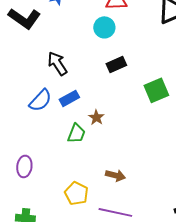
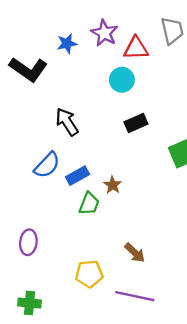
blue rectangle: (69, 98) -> (77, 176), moved
brown arrow: (115, 175) -> (135, 253), turned 30
yellow pentagon: (76, 193) -> (89, 274), turned -30

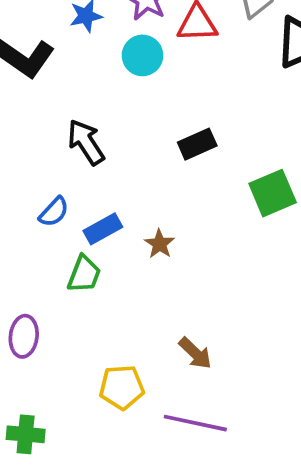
cyan circle: (122, 80) -> (142, 55), moved
blue semicircle: (47, 165) -> (54, 212), size x0.7
green trapezoid: (89, 204) -> (84, 274), moved

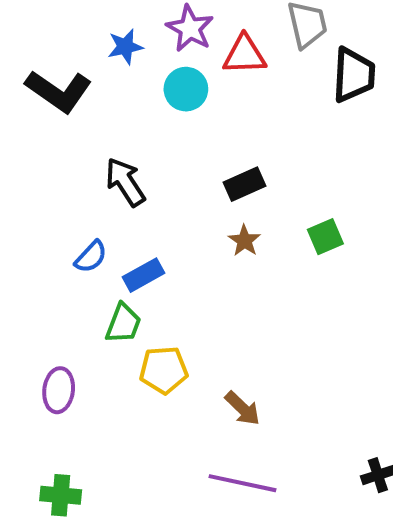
green square: (273, 193) -> (325, 237), size x0.7
brown star: (159, 244) -> (245, 241), moved
yellow pentagon: (122, 387) -> (164, 370), moved

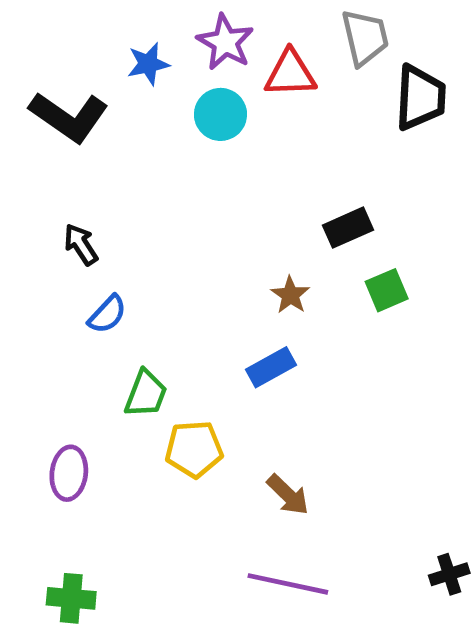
black arrow: (125, 182) -> (81, 244), moved, size x0.7
black rectangle: (245, 184) -> (348, 228), moved
blue rectangle: (143, 275) -> (271, 367), moved

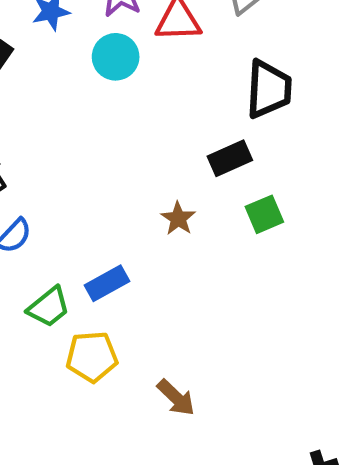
black trapezoid: (420, 98) -> (269, 89), moved
blue rectangle: (271, 367) -> (107, 283), moved
green trapezoid: (146, 394) -> (49, 307), turned 30

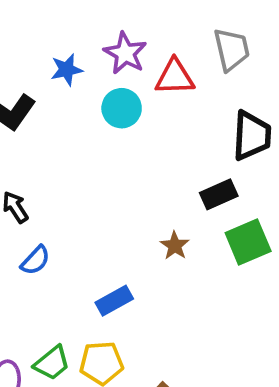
green square: (264, 214) -> (248, 242), size x1.4
green trapezoid: (49, 307) -> (52, 363), moved

